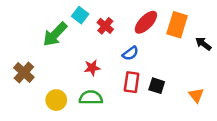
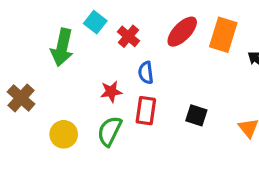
green arrow: (55, 34) -> (62, 47), turned -32
blue semicircle: (130, 53) -> (146, 73), moved, turned 119
red rectangle: (132, 82) -> (146, 111), moved
green semicircle: (91, 98) -> (110, 131), turned -65

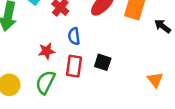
black square: (196, 115) -> (103, 62), moved

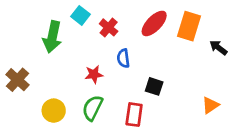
red rectangle: (74, 66) -> (134, 115), moved
orange triangle: (155, 80) -> (210, 105), turned 35

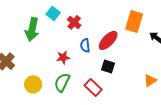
red ellipse: (154, 23) -> (108, 40), moved
red rectangle: (134, 115) -> (93, 87), turned -54

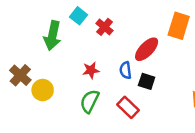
blue semicircle: (85, 45) -> (126, 70), moved
yellow circle: (33, 84) -> (43, 90), moved

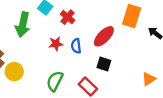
red star: (91, 70) -> (56, 44), moved
blue semicircle: (126, 70) -> (76, 46), moved

